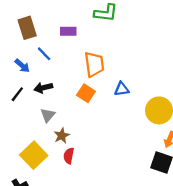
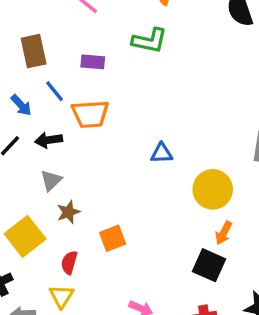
orange trapezoid: (94, 64) -> (90, 114), moved, turned 88
orange square: (86, 93) -> (113, 238), moved, turned 30
red semicircle: (69, 156) -> (69, 263), moved

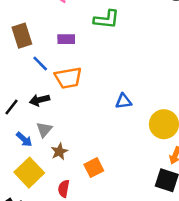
blue arrow: (21, 105) -> (24, 139), moved

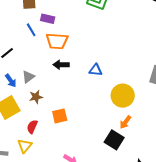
purple rectangle: (66, 39) -> (48, 19), moved
blue line: (40, 64) -> (31, 30), moved
black arrow: (40, 100) -> (61, 65), moved

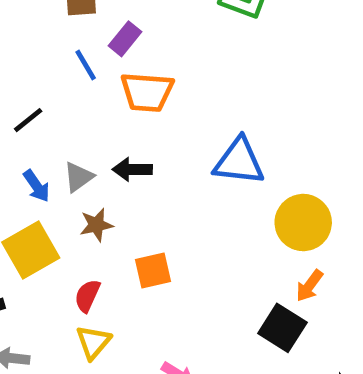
purple rectangle: (48, 19) -> (125, 39), turned -64
black arrow: (61, 65) -> (132, 169), moved
blue triangle: (96, 70) -> (239, 161), size x1.6
yellow triangle: (25, 146) -> (93, 342), moved

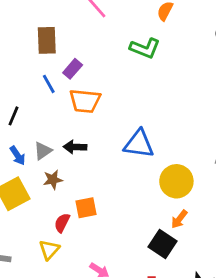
black line: (28, 120) -> (14, 116), turned -30
red semicircle: (87, 296) -> (62, 223), moved

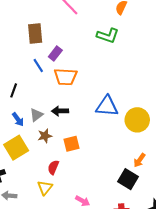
yellow circle: (176, 181) -> (137, 120), moved
orange square: (86, 208) -> (71, 144), moved

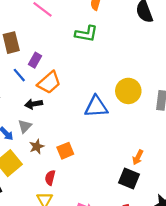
orange trapezoid: (66, 77) -> (49, 82), turned -35
black arrow: (60, 111) -> (34, 104), moved
yellow circle: (137, 120) -> (128, 91), moved

